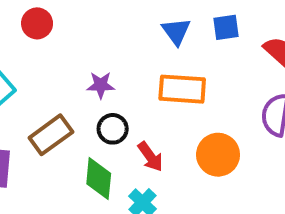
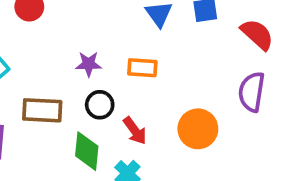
orange rectangle: (182, 89) -> (142, 68), moved, size x0.7
brown rectangle: (51, 135) -> (42, 110), turned 39

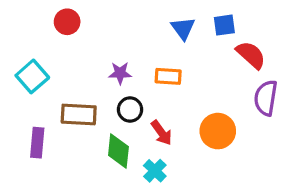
red semicircle: (257, 34) -> (251, 55), moved

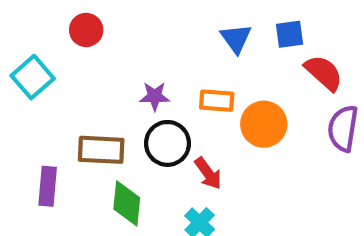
cyan square: (32, 76) -> (33, 77), moved
black circle: (130, 110) -> (167, 143), size x1.4
orange circle: (218, 131) -> (264, 124), moved
green diamond: (118, 151) -> (127, 203), moved

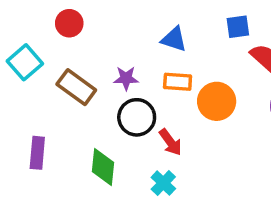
blue triangle: (236, 39) -> (174, 39), moved, turned -36
brown rectangle: (101, 150) -> (76, 87), moved, turned 33

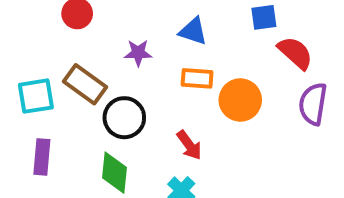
cyan square: (25, 62) -> (36, 96), moved, turned 32
purple star: (126, 78) -> (138, 53), moved
black circle: (137, 117) -> (124, 118), moved

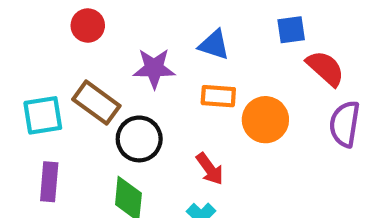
purple star: (138, 53) -> (154, 68), size x1.4

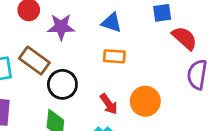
purple star: (154, 68) -> (61, 27), moved
orange circle: (265, 120) -> (145, 101), moved

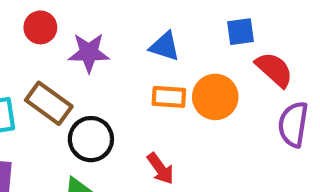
orange circle: (145, 101) -> (215, 97), moved

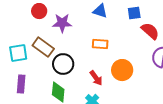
blue triangle: (165, 46) -> (100, 11), moved
orange circle: (215, 97) -> (122, 70), moved

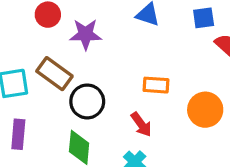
orange rectangle: (100, 44) -> (156, 85), moved
orange circle: (122, 70) -> (205, 110), moved

